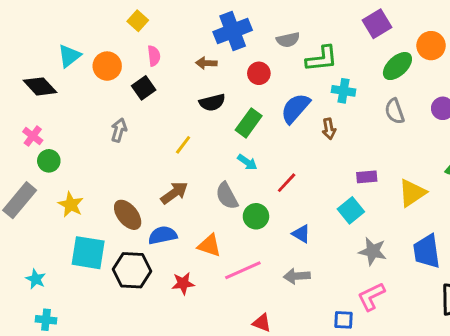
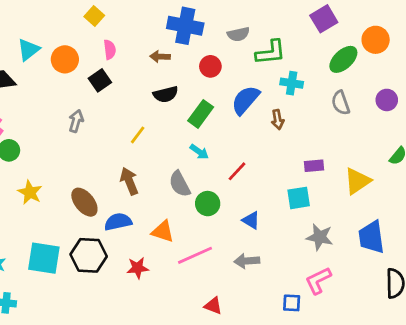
blue cross: (233, 31) -> (185, 26), turned 32
brown arrow: (174, 193) -> (129, 181), turned -76
cyan square: (351, 210) -> (299, 198), turned 30
cyan square: (88, 253) -> (44, 258), moved

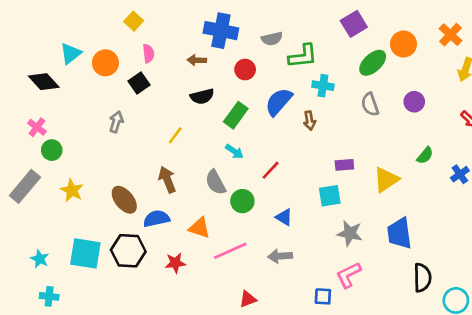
red triangle: (213, 306) -> (248, 299), turned -42

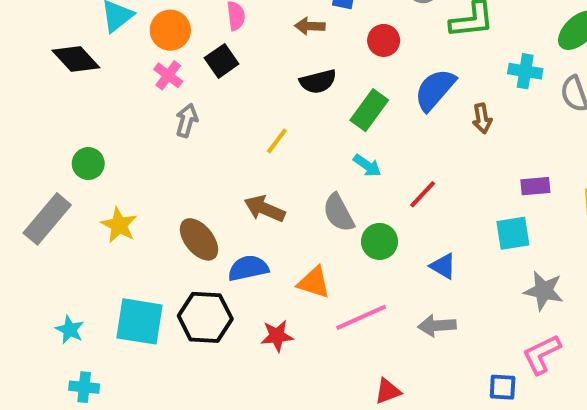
cyan cross: (323, 86) -> (525, 71), moved
pink cross: (37, 127) -> (168, 75), moved
brown arrow: (167, 180) -> (265, 209), turned -45

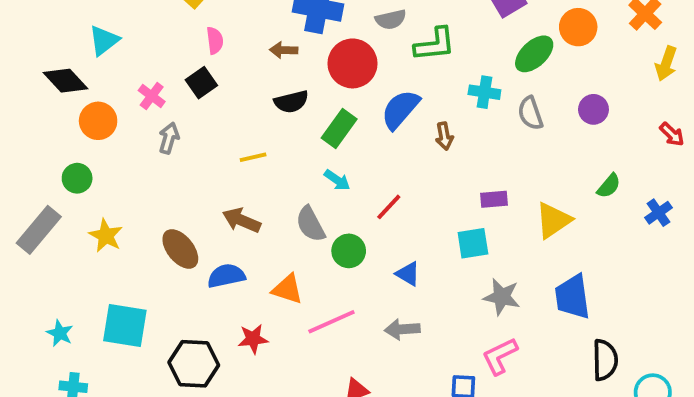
orange circle: (170, 30) -> (98, 121), moved
red circle: (384, 40) -> (352, 63), size x1.6
yellow line: (277, 141) -> (253, 157), turned 40
black hexagon: (205, 317) -> (194, 364), moved

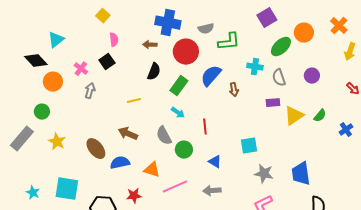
black semicircle: (291, 102) -> (154, 72), turned -54
purple rectangle: (494, 199) -> (273, 103), moved
red line: (389, 207) -> (205, 127), turned -49
yellow triangle: (553, 220) -> (294, 116), moved

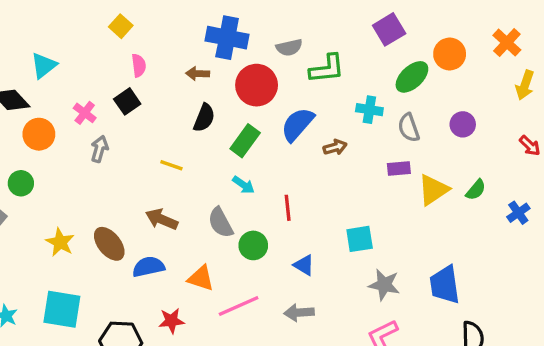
brown arrow: (234, 90) -> (335, 147), turned -96
yellow line: (134, 101) -> (171, 165), turned 32
yellow star: (57, 142) -> (60, 242), moved

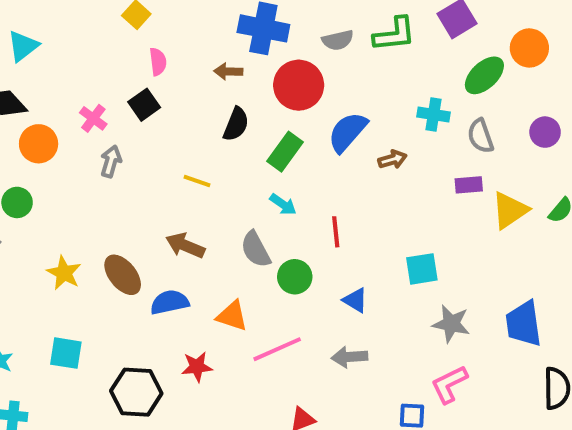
cyan triangle: (44, 65) -> (23, 46), moved
green L-shape: (327, 69) -> (394, 34), moved
cyan square: (62, 309) -> (66, 353), size x0.7

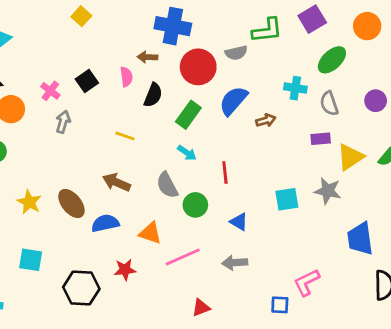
gray semicircle: (338, 40) -> (236, 53), moved
orange circle: (529, 48) -> (367, 26), moved
pink semicircle: (158, 62) -> (126, 77), moved
gray star: (451, 324) -> (328, 191), moved

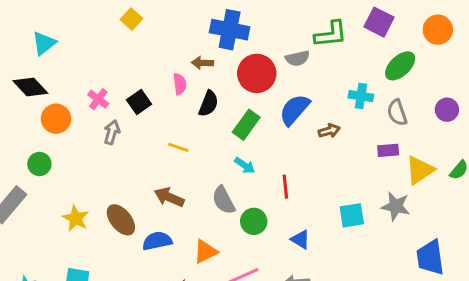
purple square: (312, 19) -> (379, 22), turned -32
black square: (87, 81) -> (139, 102), moved
orange triangle: (150, 233) -> (205, 252), turned -45

